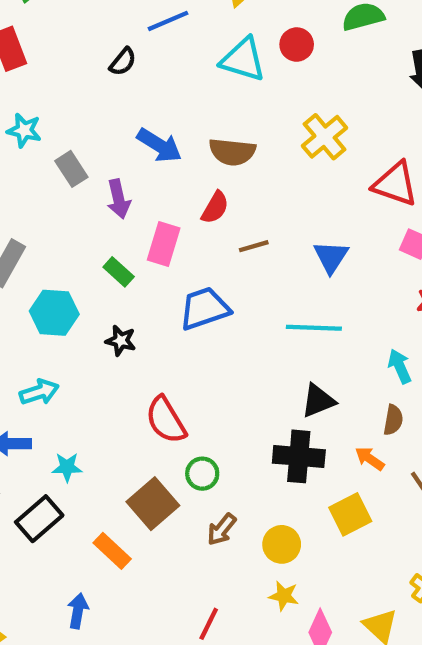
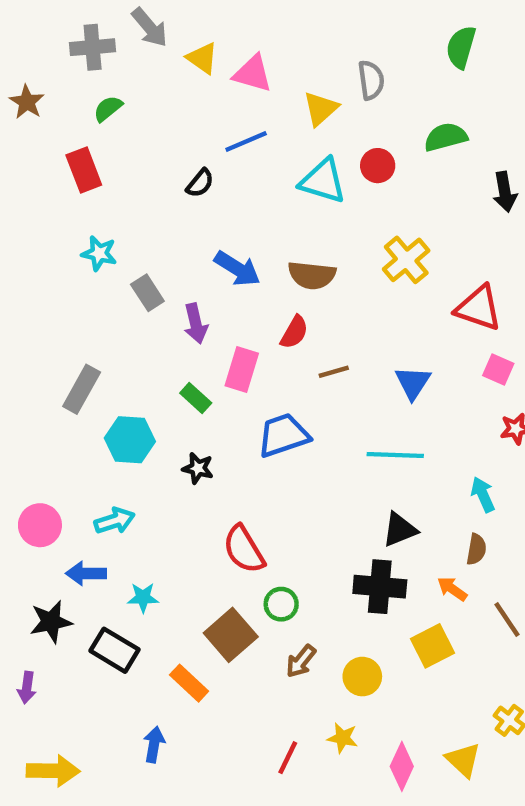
black rectangle: (39, 519) -> (115, 650), turned 72
yellow star: (284, 596) -> (343, 738), moved

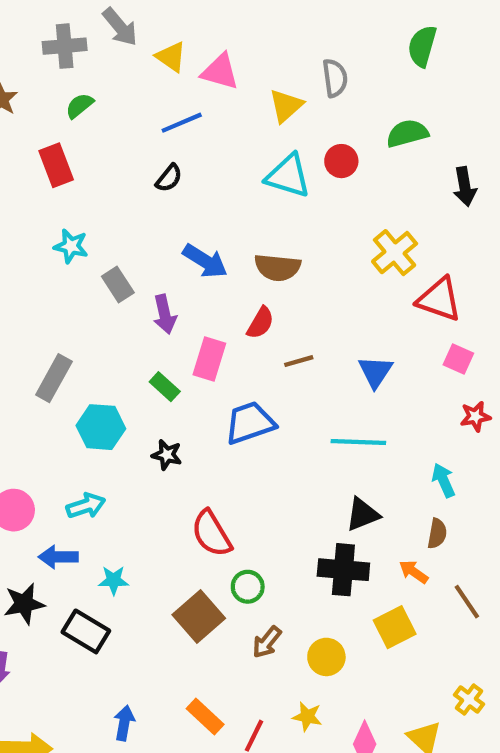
blue line: (246, 141) -> (182, 123), moved
yellow cross: (406, 260) -> (395, 253), moved
orange rectangle: (189, 683) -> (205, 717), moved

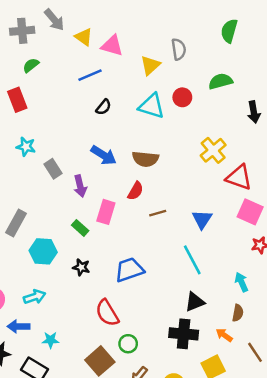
black semicircle: (169, 178) -> (103, 107), moved
pink square: (458, 359) -> (250, 212), size x1.5
blue trapezoid: (250, 423) -> (129, 270), moved
cyan line: (358, 442) -> (192, 260), turned 60

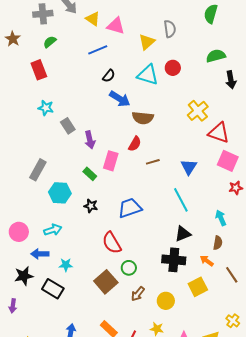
green semicircle: (221, 81) -> (216, 56), moved
blue arrow: (103, 155) -> (120, 99), moved

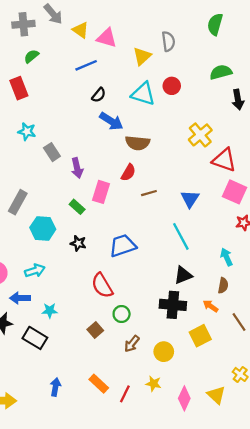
brown square: (106, 282) -> (95, 330), size x0.6

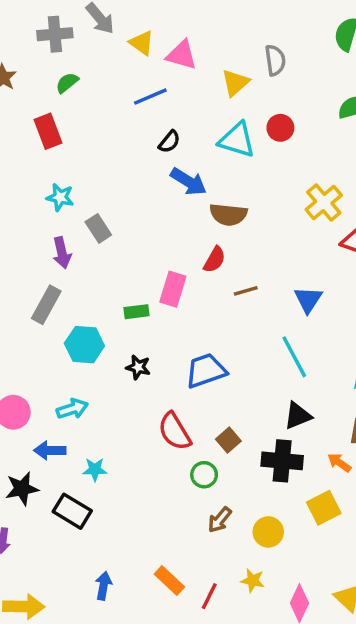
purple arrow: (77, 168) -> (62, 253), moved
green rectangle: (77, 207) -> (136, 312), turned -49
brown square: (95, 330) -> (228, 440), moved

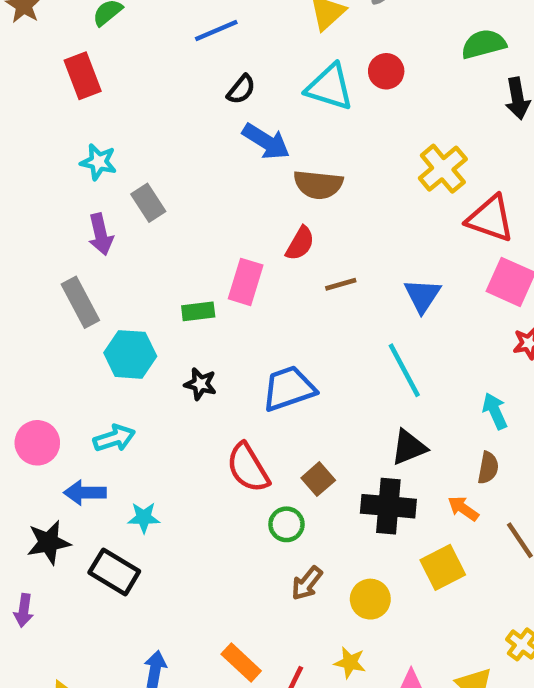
gray rectangle: (46, 305) -> (80, 302), turned -57

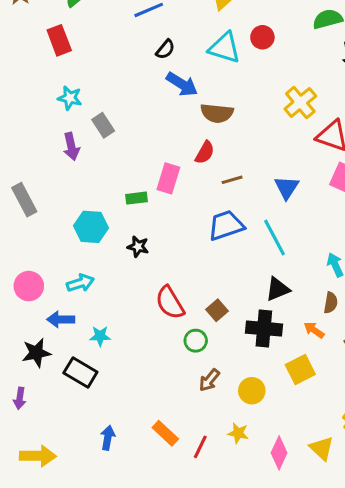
gray rectangle: (80, 302) -> (24, 200), moved
blue trapezoid: (289, 388) -> (226, 225), moved

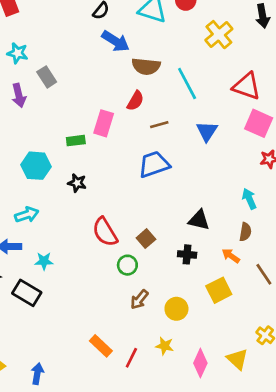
yellow cross: (300, 102) -> (219, 35), moved
cyan line: (275, 237) -> (187, 84), moved
black triangle: (278, 289) -> (199, 220), turned 35
black cross: (264, 329) -> (187, 254), size x0.6
blue arrow: (108, 438) -> (37, 374), moved

